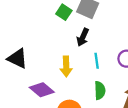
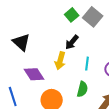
black arrow: (83, 37) -> (72, 42), moved

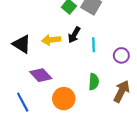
yellow arrow: (60, 61) -> (51, 40), moved, turned 78
cyan line: (87, 64) -> (94, 45), moved

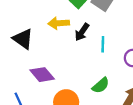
yellow arrow: (51, 40) -> (59, 23), moved
green semicircle: (94, 82) -> (101, 85), turned 42

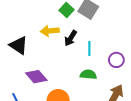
green semicircle: (101, 85) -> (88, 75), moved, turned -133

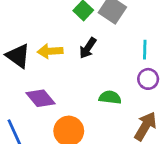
yellow arrow: (50, 31) -> (50, 51), moved
cyan line: (89, 49) -> (145, 50), moved

